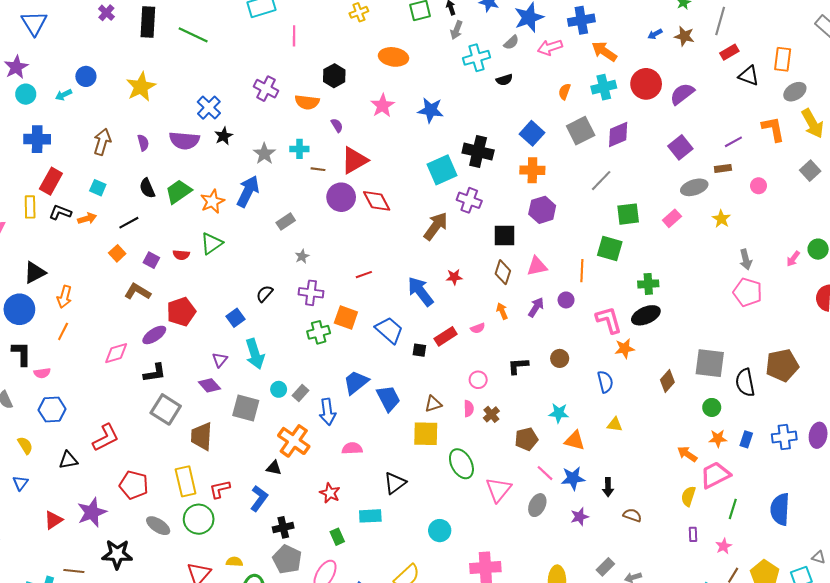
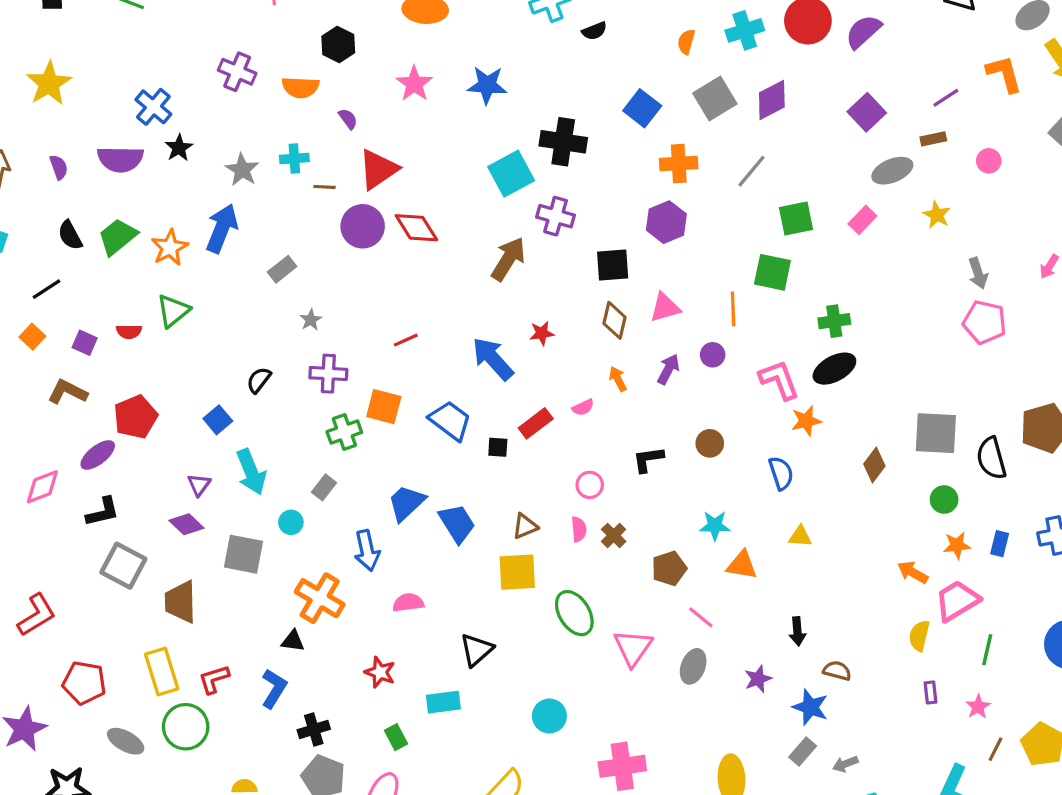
orange cross: (532, 170) -> (679, 164), moved
gray rectangle: (300, 393) -> (324, 487), moved
blue star: (573, 478) -> (810, 707), moved, turned 30

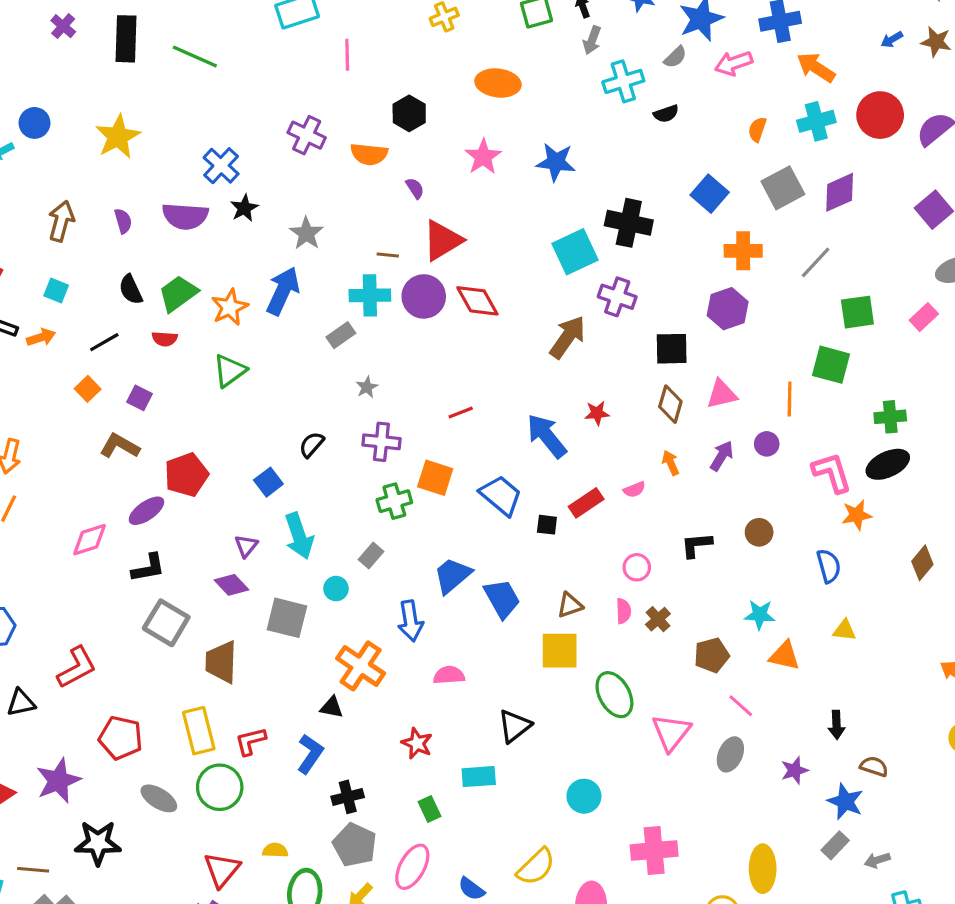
cyan cross: (294, 159) -> (370, 295), moved, size x1.4
red semicircle: (129, 332) -> (165, 339), moved

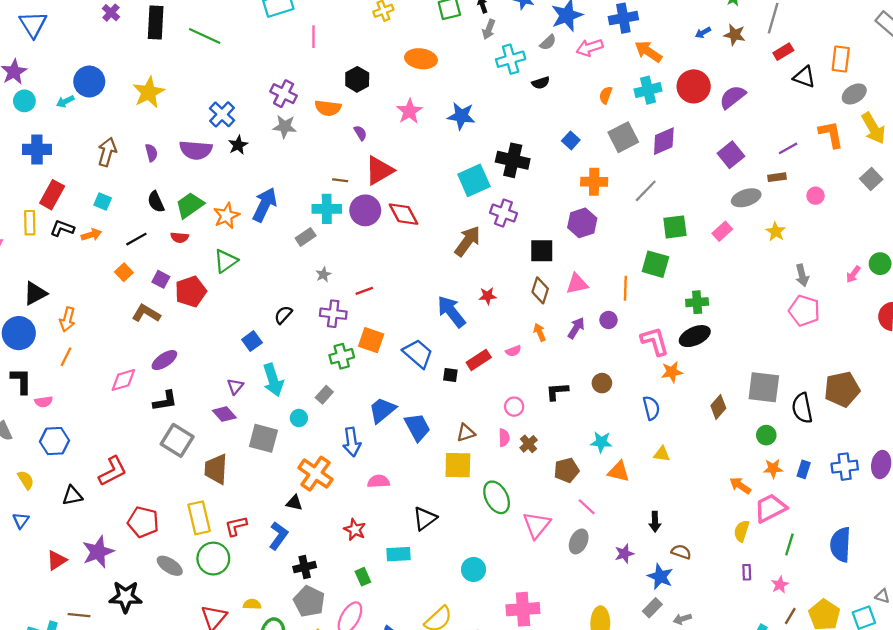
blue circle: (34, 123) -> (89, 82), size x1.4
blue square: (710, 194) -> (571, 140), size x0.7
gray star: (306, 233) -> (285, 127), moved, turned -30
red line: (461, 413) -> (364, 291), moved
red pentagon: (186, 475) -> (191, 291), moved

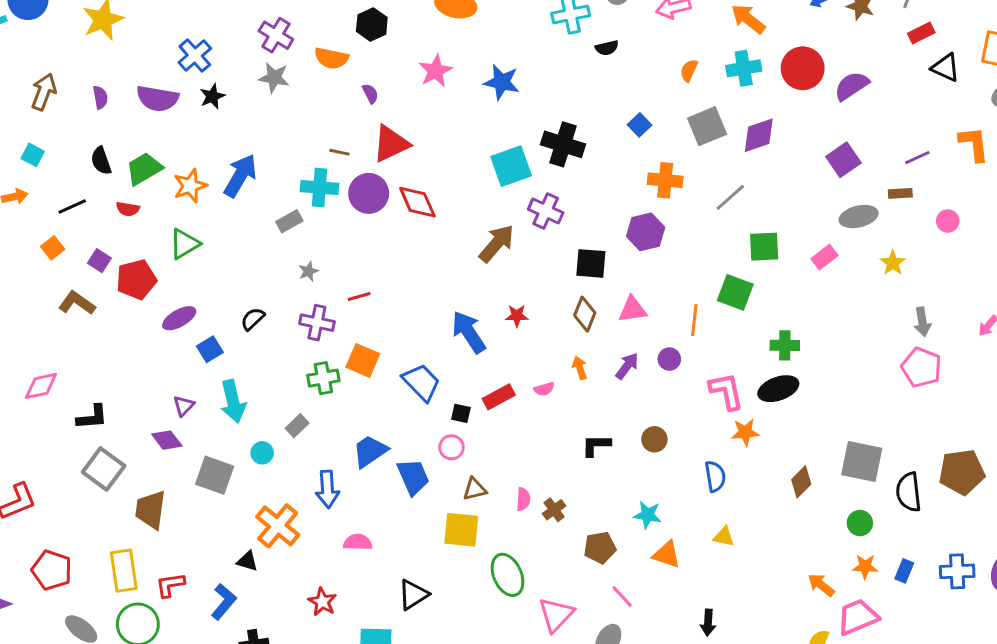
purple ellipse: (164, 360) -> (179, 318), moved
pink circle: (514, 407) -> (451, 447), moved

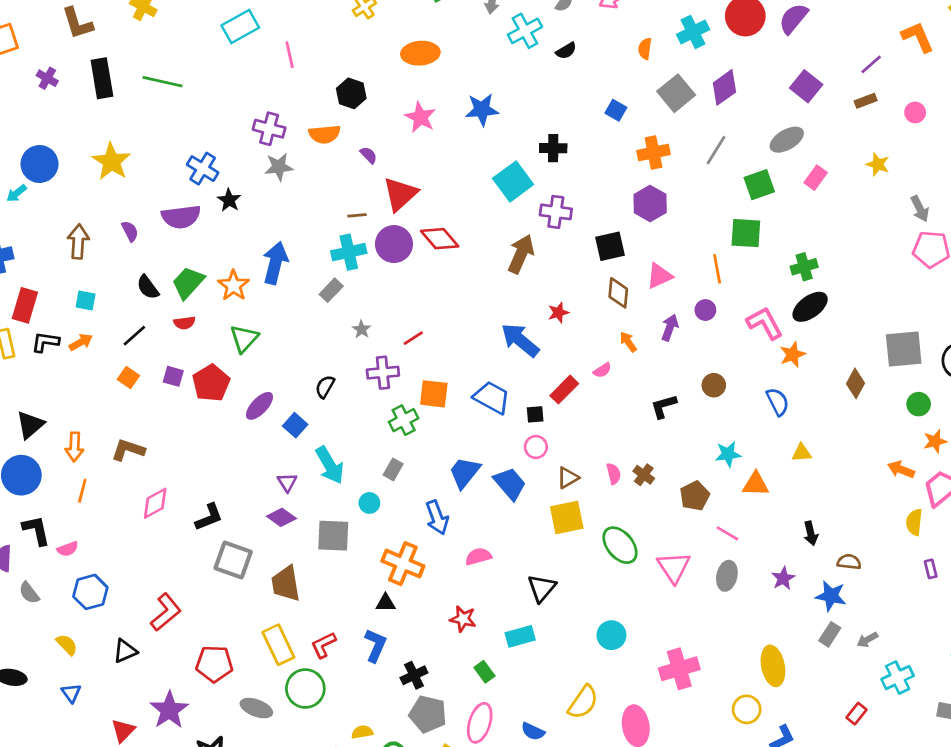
black cross: (563, 144) -> (553, 148), size x0.7
gray ellipse: (859, 217) -> (787, 140), moved
brown L-shape: (77, 303) -> (128, 450), moved

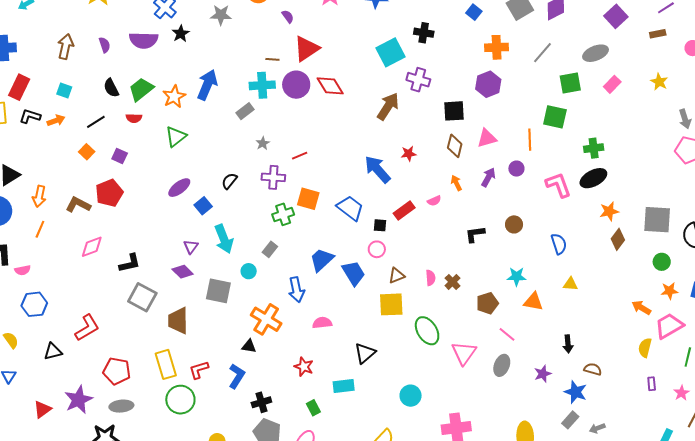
orange star: (793, 354) -> (609, 211), moved
red pentagon: (211, 383) -> (109, 193), moved
gray ellipse: (256, 708) -> (121, 406), moved, turned -35

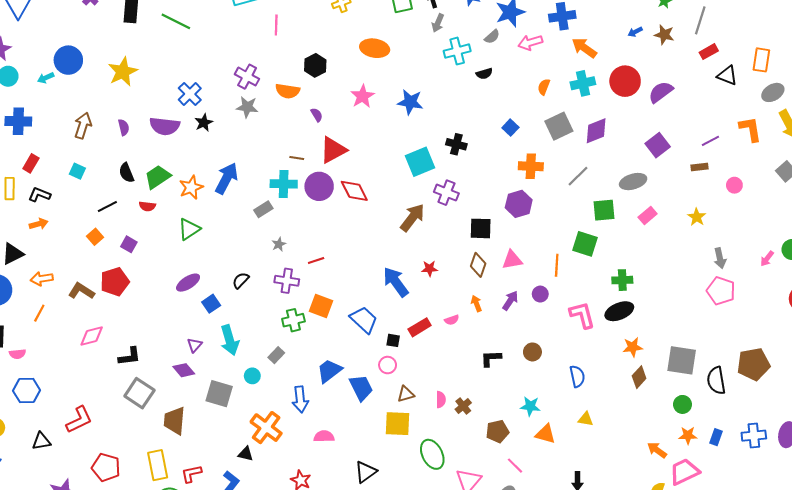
red rectangle: (19, 87) -> (31, 163), size x0.7
orange arrow: (56, 120) -> (39, 224), moved
orange arrow: (39, 196) -> (42, 279), turned 65

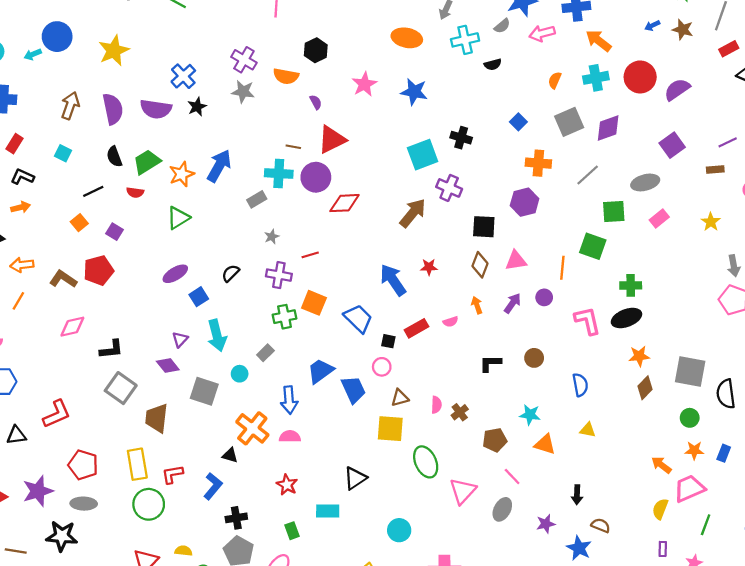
orange ellipse: (375, 48) -> (407, 38), moved
purple semicircle: (124, 127) -> (113, 109), size x1.8
red diamond: (354, 191) -> (345, 203), moved, turned -68
pink semicircle: (324, 436) -> (290, 437), moved

